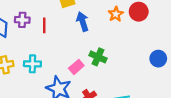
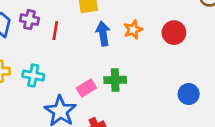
orange star: (116, 14) -> (133, 30), moved
green cross: (98, 57) -> (115, 80), turned -35

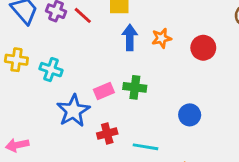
red line: (55, 31) -> (83, 15), moved, turned -66
blue circle: (189, 94) -> (190, 115), moved

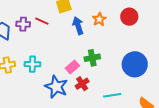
blue circle: (190, 115) -> (135, 64), size x1.6
red cross: (107, 133) -> (82, 84), moved

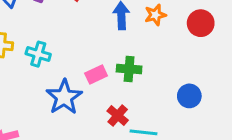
blue circle: (135, 64) -> (189, 96), size x0.6
red cross: (82, 84) -> (118, 116), moved, turned -32

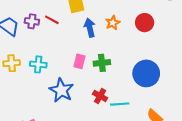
pink rectangle: (96, 75) -> (79, 61), moved, turned -40
blue circle: (189, 96) -> (146, 73), size x1.6

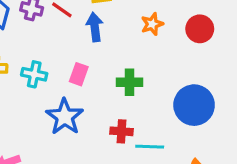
blue arrow: (90, 28) -> (95, 27), moved
pink rectangle: (79, 61) -> (79, 74), moved
red cross: (100, 96) -> (121, 131), turned -32

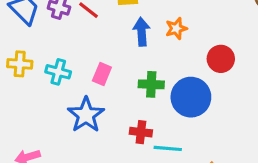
blue arrow: (95, 27) -> (142, 32), moved
red circle: (200, 29) -> (221, 59), moved
blue circle: (194, 105) -> (191, 97), moved

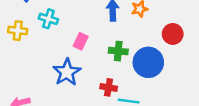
cyan cross: (58, 72) -> (48, 19), moved

